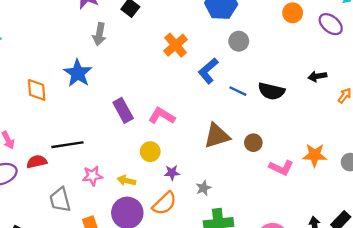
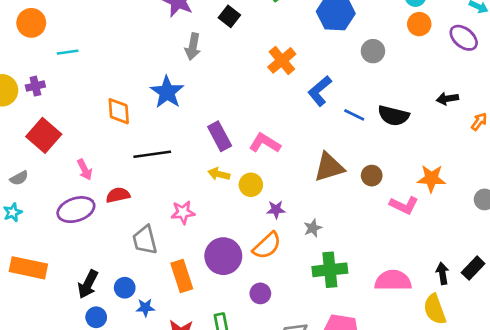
gray circle: (239, 41) -> (373, 51), moved
black line: (67, 145) -> (152, 154), moved
orange star: (315, 155) -> (431, 178), moved
yellow arrow: (126, 181) -> (219, 174), moved

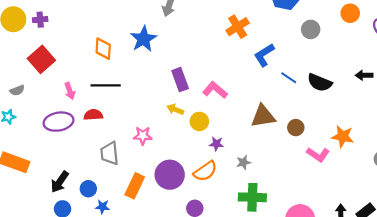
black line: (152, 154) -> (106, 85), moved
orange rectangle: (182, 276) -> (135, 186), turned 35

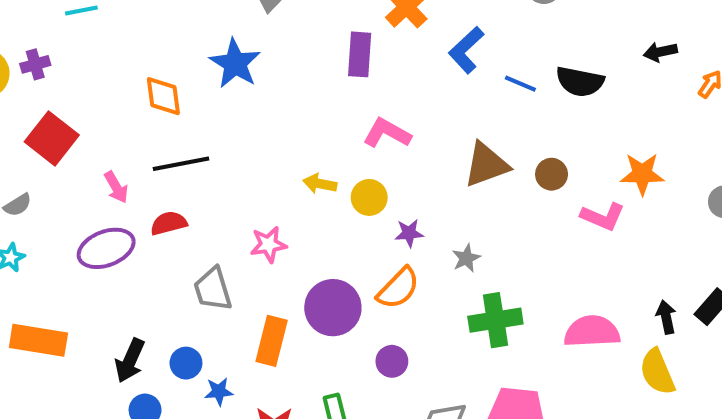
purple rectangle: (180, 80) -> (360, 54), moved, turned 35

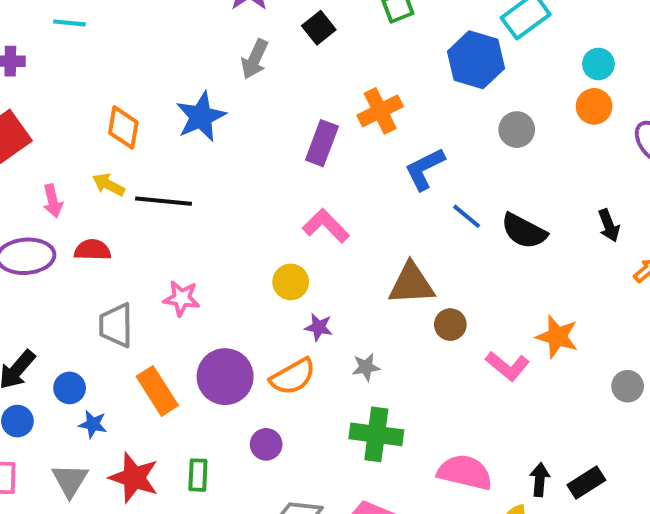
black arrow: (660, 52) -> (609, 225), turned -116
black line: (181, 164) -> (163, 201), moved
brown circle: (552, 174) -> (450, 325), moved
yellow arrow: (320, 184) -> (109, 185), moved
orange rectangle: (272, 341) -> (157, 391), turned -63

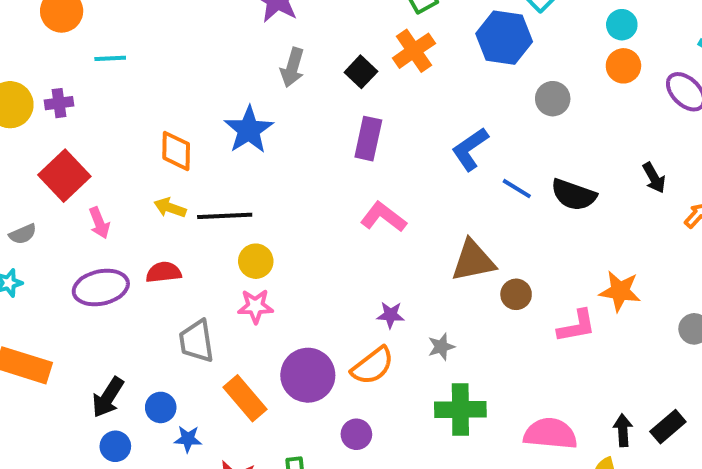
black square: (319, 28) -> (361, 72), moved
orange cross: (380, 111) -> (414, 51), moved
pink arrow: (53, 201) -> (99, 223), moved
yellow circle: (291, 282) -> (256, 261), moved
pink L-shape: (508, 366) -> (577, 326), turned -42

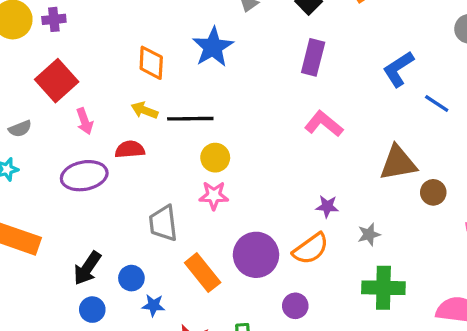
red semicircle: (164, 272) -> (130, 149), moved

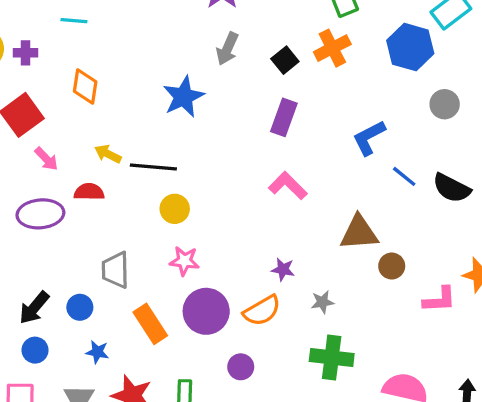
orange diamond: (151, 63) -> (85, 86), moved
pink arrow: (85, 121) -> (46, 159), turned -30
pink star: (214, 195) -> (184, 261), moved
blue circle: (131, 278) -> (80, 307), moved

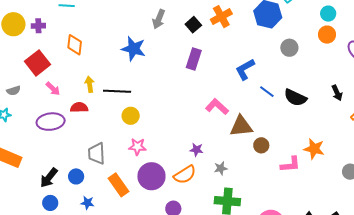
blue star: (183, 97) -> (134, 49), turned -30
yellow arrow: (108, 154) -> (90, 84), turned 56
pink L-shape: (288, 186) -> (217, 107), moved

